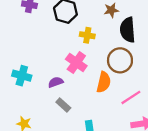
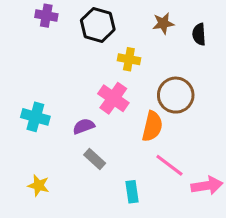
black semicircle: (128, 30) -> (199, 34), moved, size x0.6
pink line: (131, 97) -> (169, 165), moved, turned 70

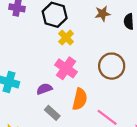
yellow cross: (129, 59) -> (66, 38), moved, turned 35
orange semicircle: (152, 126) -> (80, 99), moved

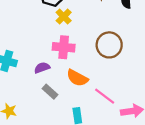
pink cross: (66, 68) -> (64, 47), turned -30
orange semicircle: (80, 99) -> (77, 78), turned 105

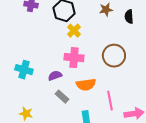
orange semicircle: (77, 78) -> (86, 85), turned -36
pink line: (105, 96) -> (110, 101), turned 42

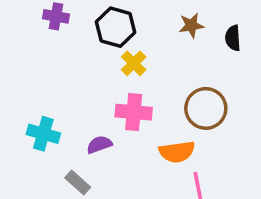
orange semicircle: (86, 85) -> (177, 152), moved
gray rectangle: (62, 97) -> (78, 182), moved

